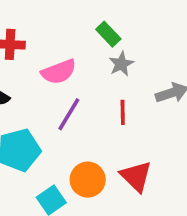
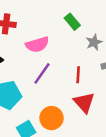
gray star: (121, 64) -> (94, 42), moved
red triangle: (136, 176) -> (84, 102), moved

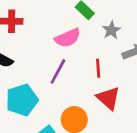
pink semicircle: (37, 44) -> (68, 38), moved

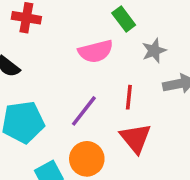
purple line: (58, 71) -> (84, 111), moved

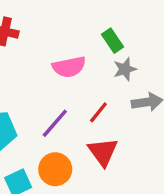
green rectangle: (124, 19) -> (113, 41), moved
red line: (129, 97) -> (98, 112), turned 30

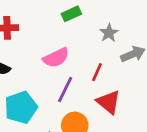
green rectangle: (113, 41) -> (71, 14), moved, turned -66
pink semicircle: (69, 67) -> (56, 58), moved

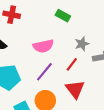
green rectangle: (71, 14) -> (63, 16), turned 40
gray star: (109, 33) -> (82, 44), moved

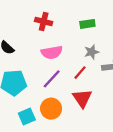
red cross: (12, 15) -> (44, 22), moved
green rectangle: (63, 16) -> (87, 24), moved, turned -40

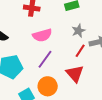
red line: (80, 73) -> (80, 51), moved

